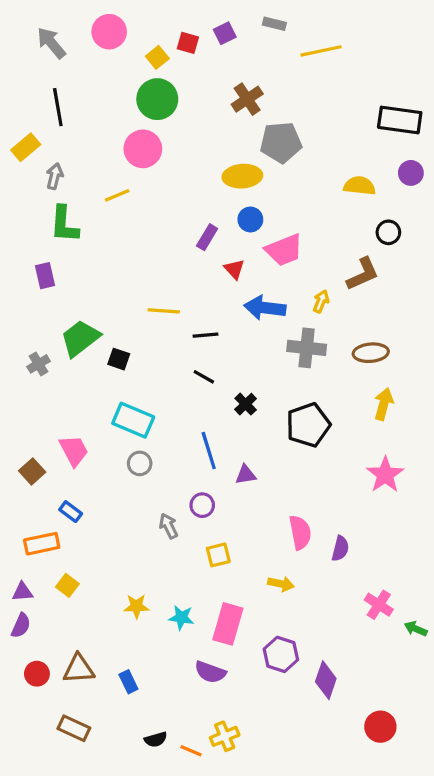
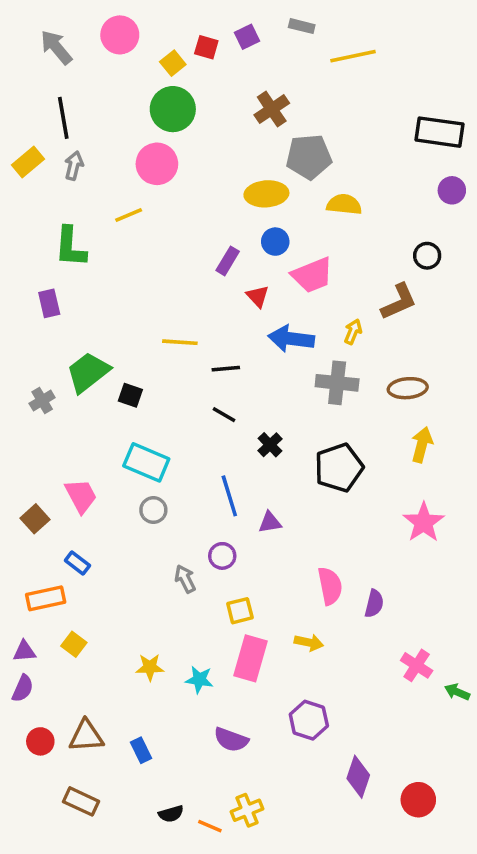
gray arrow: (55, 176) -> (74, 166), moved
yellow semicircle: (360, 186) -> (344, 204), moved
pink rectangle: (228, 624) -> (251, 658), moved
purple diamond: (326, 680) -> (358, 777), moved

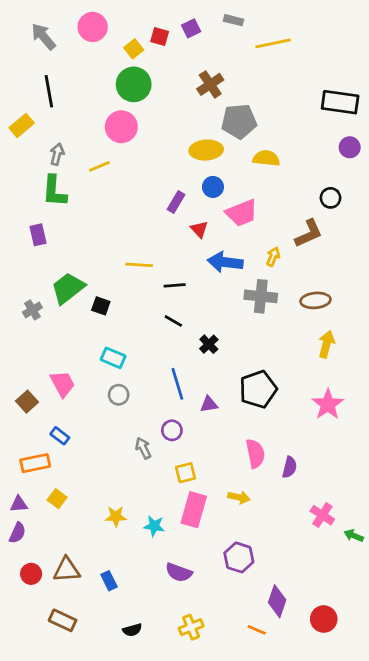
gray arrow: (74, 166) -> (57, 154), moved
cyan rectangle: (146, 462) -> (113, 358), size x0.7
black pentagon: (339, 468) -> (258, 389), moved
orange line: (210, 826) -> (257, 630), moved

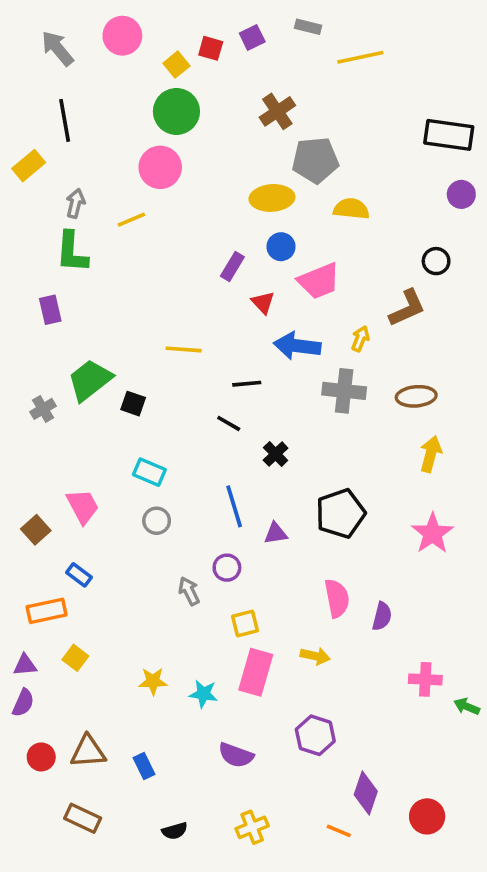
black line: (175, 285) -> (247, 384), moved
pink cross: (322, 515) -> (425, 679), turned -30

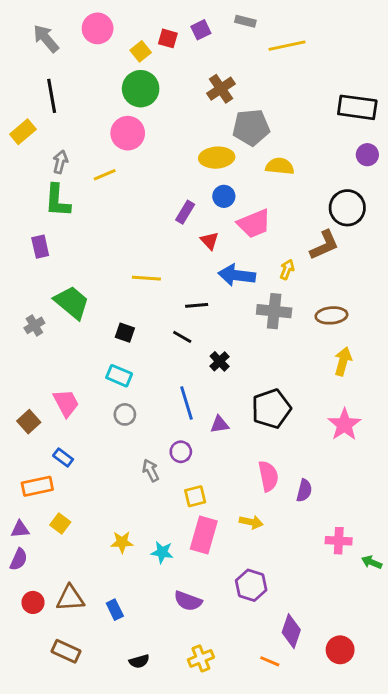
black circle: (436, 261) -> (347, 208), size x1.6
green trapezoid: (90, 380) -> (72, 303), turned 78
black square: (133, 404) -> (125, 333), moved

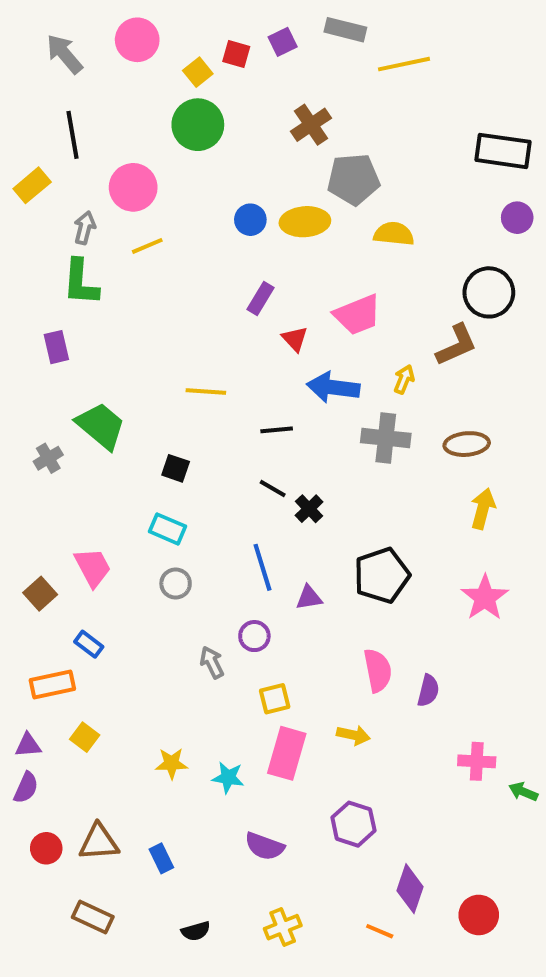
gray rectangle: (245, 21) -> (345, 30), size x1.4
pink circle: (128, 133) -> (133, 187), moved
blue circle: (224, 196) -> (250, 220), moved
black line: (182, 337) -> (273, 488), moved

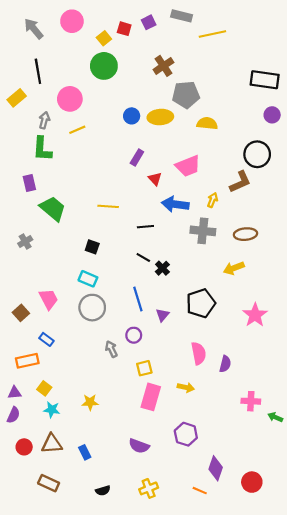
green trapezoid: (101, 426) -> (53, 209), moved
yellow arrow: (483, 509) -> (234, 268), moved, turned -126
gray circle: (176, 583) -> (92, 308), size x1.6
purple triangle: (309, 598) -> (162, 315), turned -40
cyan star: (228, 778) -> (52, 410), moved

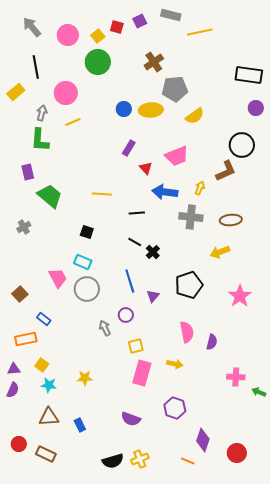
pink circle: (72, 21) -> (68, 35), moved
yellow semicircle: (207, 123) -> (195, 116), turned 138
pink trapezoid: (49, 299) -> (58, 278), moved
red circle: (24, 447) -> (19, 444), moved
black semicircle: (103, 491) -> (113, 461), moved, size x1.5

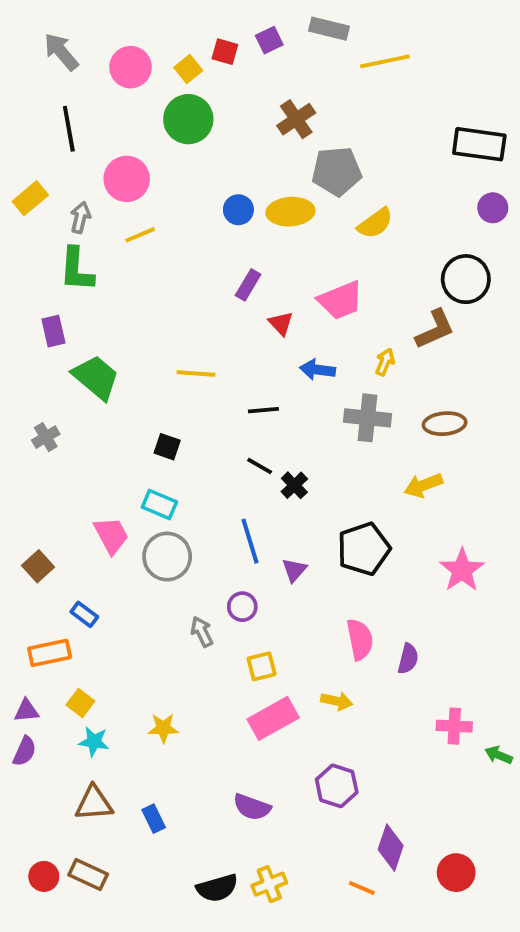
yellow rectangle: (16, 92) -> (30, 198), moved
blue arrow: (165, 192) -> (317, 370), size x0.7
pink rectangle: (142, 373) -> (273, 718), turned 45
red circle: (19, 444) -> (44, 876), moved

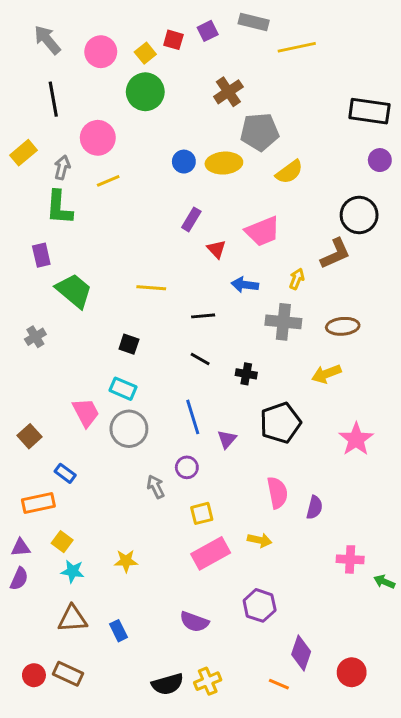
black cross: (294, 485) -> (246, 374), moved, turned -36

